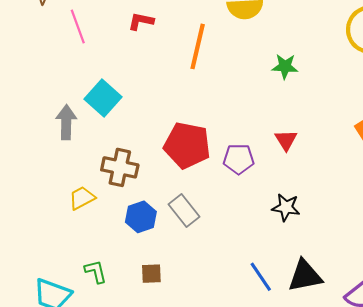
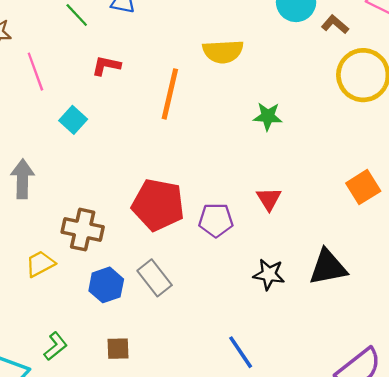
cyan square: (103, 98) -> (73, 120), moved, size x0.7
green L-shape: (96, 272) -> (56, 346), turned 65
black triangle: (305, 276) -> (328, 267), moved

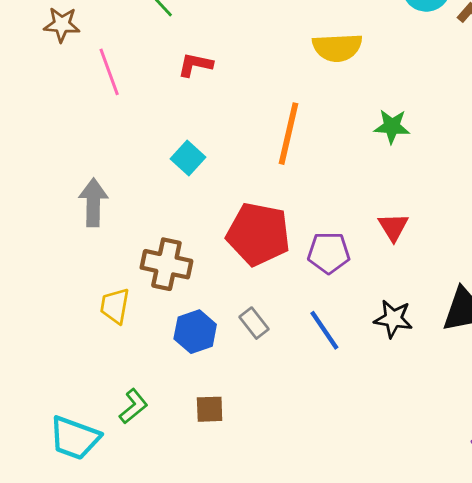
orange line: (170, 94) -> (288, 134), moved
cyan square: (73, 120) -> (188, 158), moved
yellow trapezoid: (40, 264) -> (115, 306), turned -52
gray rectangle: (155, 278) -> (254, 323), size x0.7
blue line: (241, 352) -> (324, 330), moved

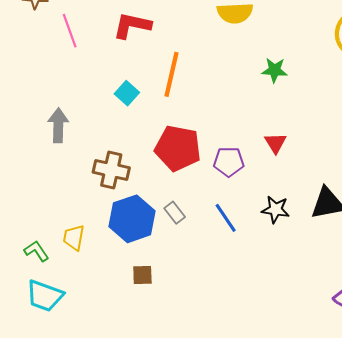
red L-shape: (195, 65) -> (132, 25), size x1.5
orange line: (288, 134) -> (172, 74), moved
yellow trapezoid: (115, 306) -> (74, 238), moved
blue hexagon: (195, 332) -> (132, 219), size x1.5
green L-shape: (133, 406) -> (36, 251), moved, turned -85

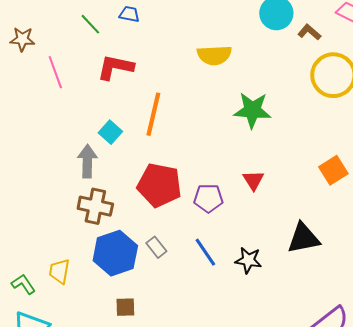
green star: (274, 70) -> (252, 110), size x1.5
gray arrow: (58, 125) -> (87, 161), moved
black star: (276, 210) -> (248, 260), moved

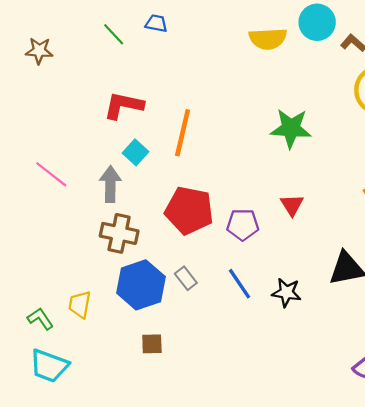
yellow semicircle: (214, 55) -> (268, 39), moved
red L-shape: (115, 67) -> (123, 105), moved
pink line: (55, 72) -> (51, 174), moved, turned -32

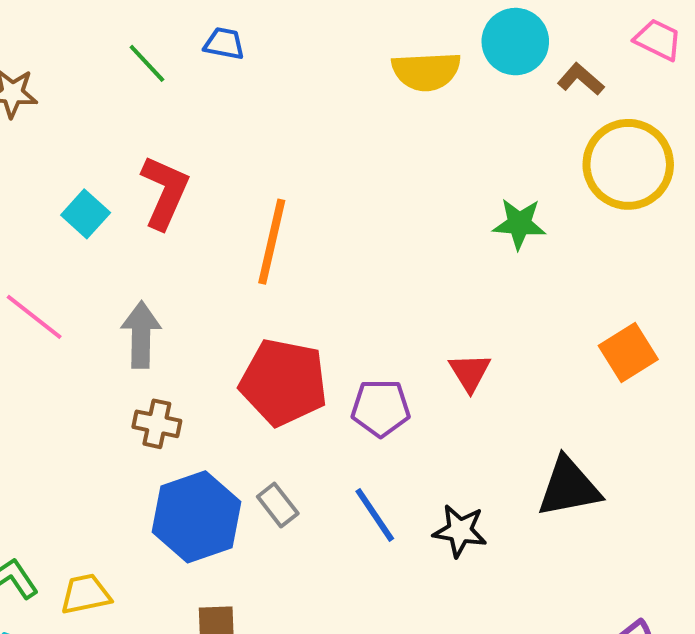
red L-shape: (123, 105) -> (165, 192), turned 102
green star: (291, 128) -> (519, 224), moved, size x0.7
cyan square: (136, 152) -> (86, 214), moved
brown cross: (119, 233) -> (157, 424), size x0.7
yellow trapezoid: (80, 305) -> (86, 594), moved, turned 68

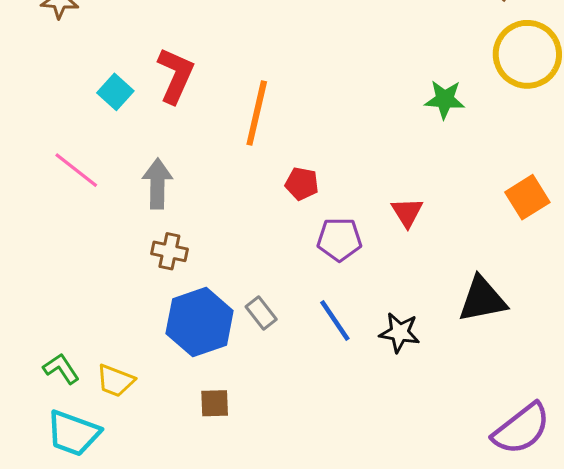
red pentagon: (284, 382) -> (302, 184), moved, size x0.5
yellow trapezoid: (86, 594) -> (115, 381), turned -147

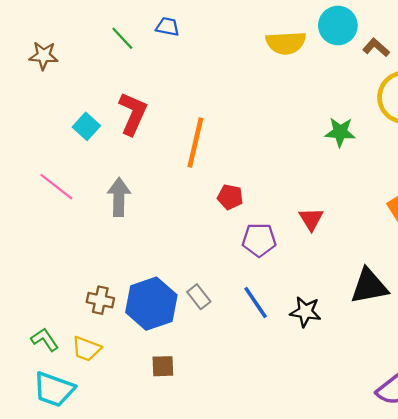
brown cross: (169, 251) -> (100, 300), moved

